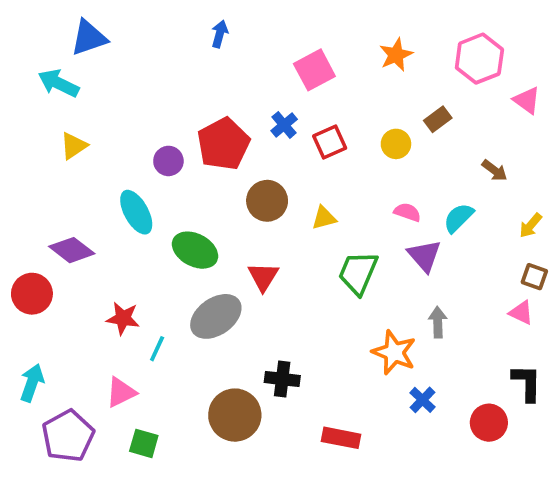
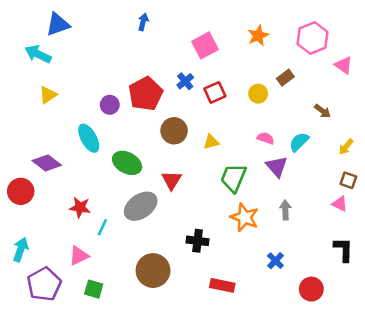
orange star: (394, 352) -> (245, 217), moved
black cross: (282, 379) -> (198, 241), moved
red circle: (489, 423) -> (311, 289), moved

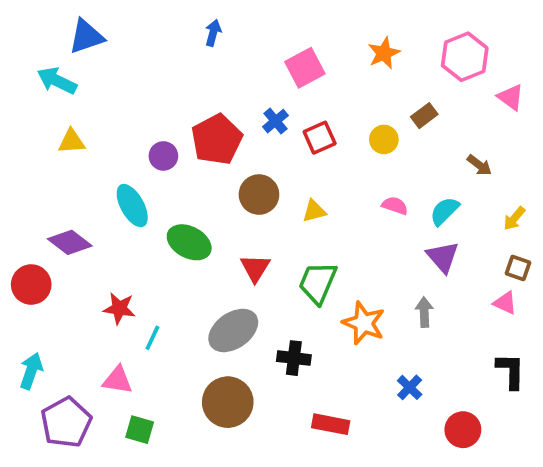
yellow triangle: (48, 95) -> (72, 141), turned 30
purple triangle: (277, 167) -> (443, 257), moved
green trapezoid: (233, 178) -> (318, 283), moved
gray ellipse: (141, 206) -> (233, 330), moved
pink triangle: (79, 256) -> (118, 380), turned 35

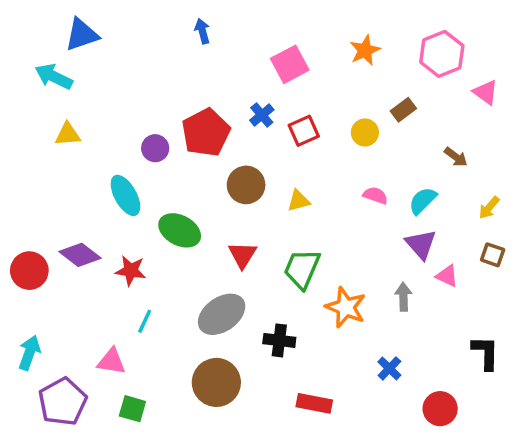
blue arrow: (213, 33) -> (202, 31), turned -30
purple diamond: (70, 242) -> (80, 255), moved
pink triangle: (505, 303) -> (447, 276), moved
red star: (119, 308) -> (131, 271), moved

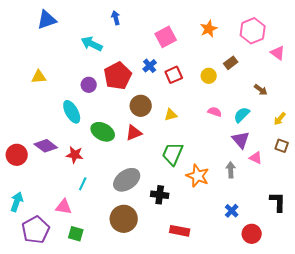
cyan arrow: (54, 77) -> (92, 44), moved
red triangle: (243, 255) -> (134, 133), moved, turned 36
blue cross: (389, 368) -> (232, 211), moved

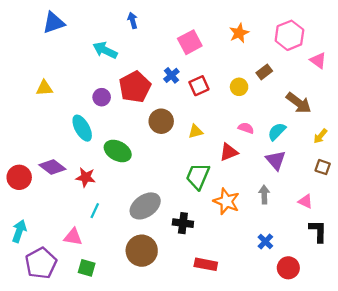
brown arrow: (261, 90) -> (299, 103), size x1.6
red triangle: (134, 133) -> (229, 152), moved
pink triangle: (256, 158) -> (305, 201), moved

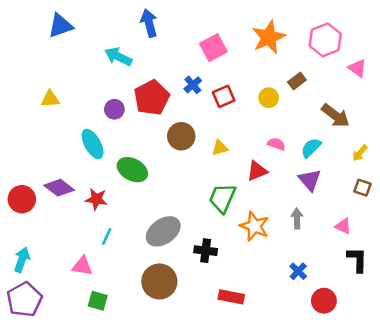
blue arrow: (133, 20) -> (149, 23), size x1.5
orange star: (239, 33) -> (269, 37), size x1.5
purple pentagon: (41, 263) -> (24, 299), moved

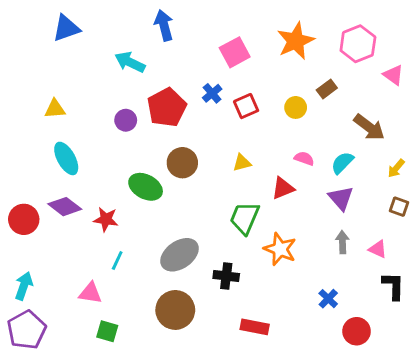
brown circle: (181, 136) -> (182, 163), moved
cyan ellipse: (93, 144) -> (66, 158), moved
gray arrow: (297, 218) -> (342, 242), moved

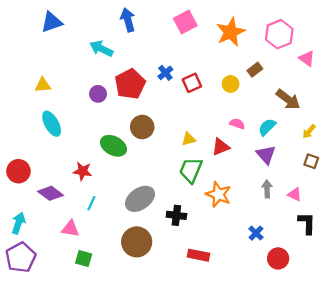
pink square: (235, 52) -> (185, 22), moved
yellow triangle: (242, 163) -> (189, 139), moved
purple diamond: (65, 207) -> (50, 193), moved

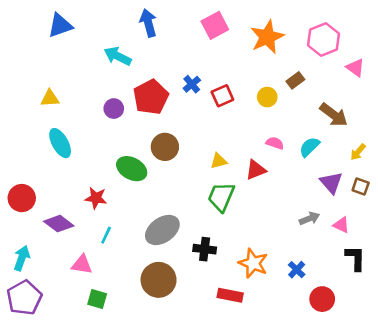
purple triangle: (266, 155) -> (331, 183), moved
gray arrow: (267, 189) -> (309, 218), turned 70
orange star: (218, 194) -> (253, 263), moved

